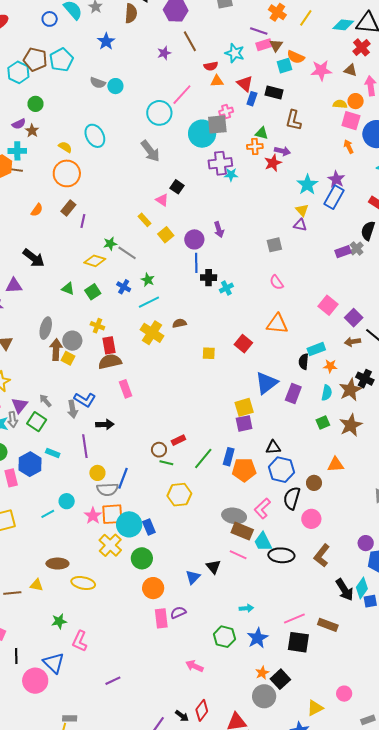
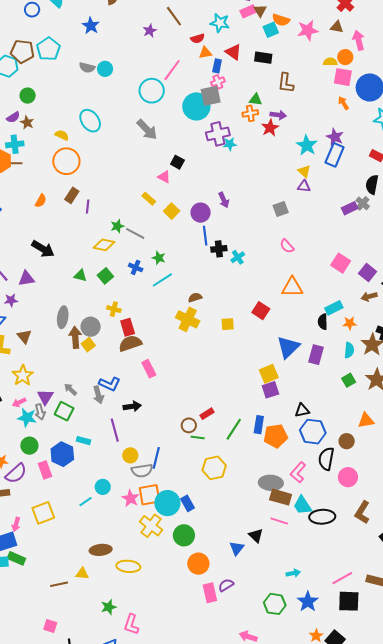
blue rectangle: (252, 99) -> (217, 66), moved
yellow cross: (152, 333) -> (188, 319), moved
yellow square: (68, 358) -> (88, 345), turned 32

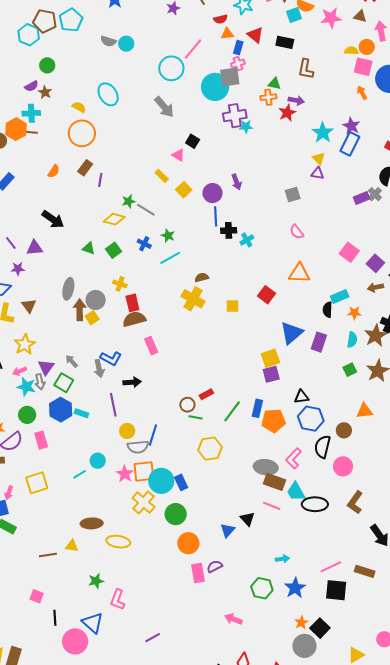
blue hexagon: (62, 454) -> (61, 410), moved

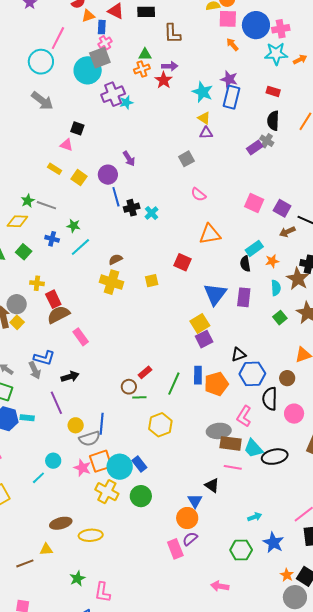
orange circle: (188, 543) -> (187, 518), moved

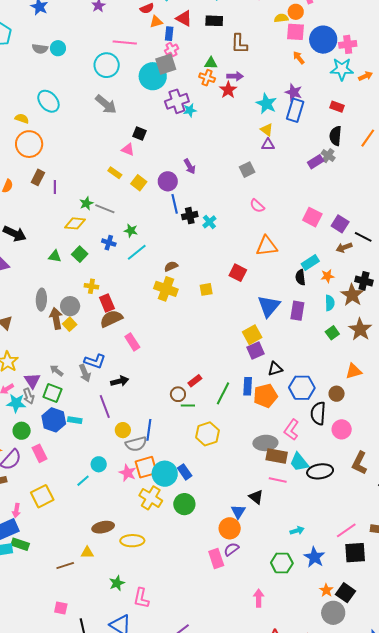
pink line: (58, 38) -> (125, 43), turned 65
orange cross: (142, 69) -> (207, 78), turned 35
black triangle: (239, 355) -> (275, 369), moved
pink arrow: (220, 586) -> (259, 598), turned 78

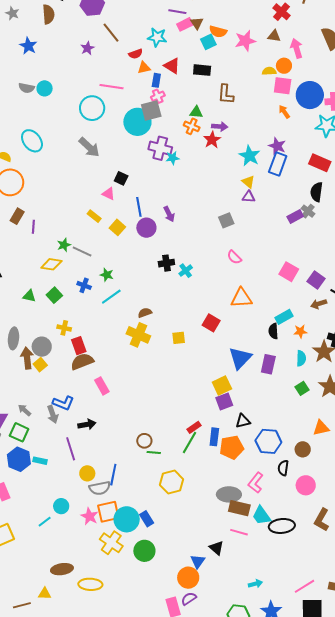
purple cross: (177, 101) -> (160, 148), turned 30
red rectangle: (337, 107) -> (320, 163), size x1.5
blue line: (175, 204) -> (139, 207), moved
red rectangle: (195, 381) -> (194, 427), moved
black semicircle: (318, 413) -> (283, 468), size x0.7

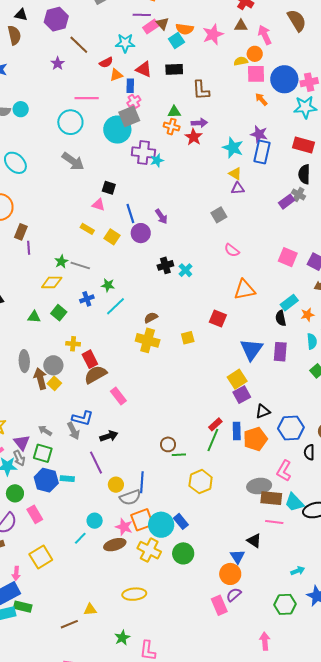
brown rectangle: (17, 216) -> (21, 232), moved
blue cross: (84, 285) -> (87, 299), turned -32
brown ellipse: (62, 569) -> (115, 545), moved

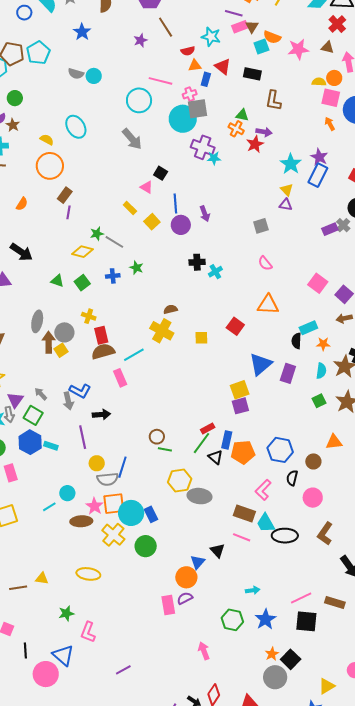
pink cross: (134, 101) -> (190, 94), moved
cyan line: (115, 306) -> (134, 355), moved
black triangle: (263, 411) -> (215, 457), moved, turned 49
gray ellipse: (259, 486) -> (200, 496), moved
pink arrow: (265, 641) -> (204, 651), turned -30

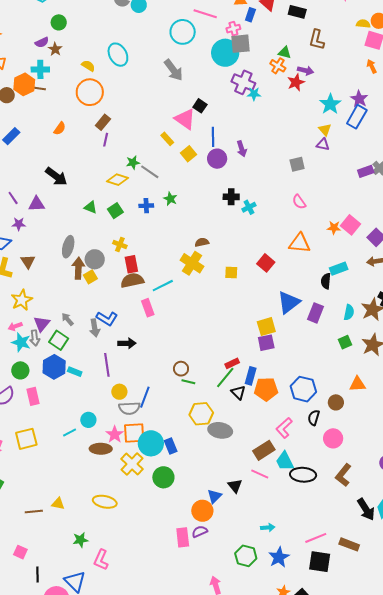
pink triangle: (147, 187) -> (185, 119), size x1.6
orange star: (323, 344) -> (334, 228), moved
brown rectangle: (244, 513) -> (264, 450), turned -55

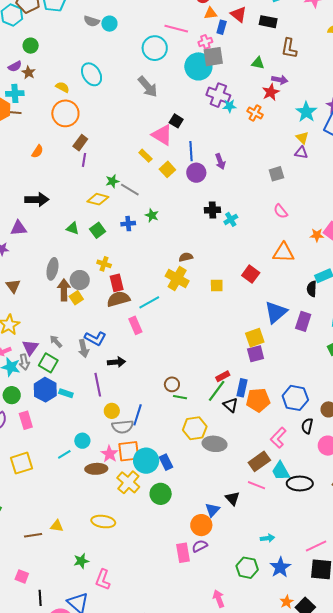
orange cross: (278, 66) -> (255, 113), moved
black arrow: (56, 176) -> (37, 199), turned -35

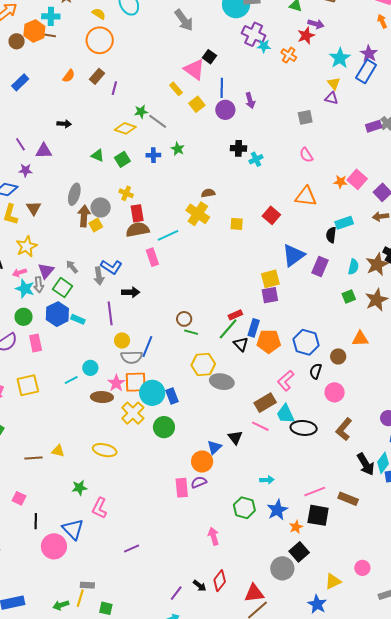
brown rectangle: (80, 143) -> (97, 76), moved
black arrow: (37, 199) -> (64, 124), size x0.6
orange star: (287, 602) -> (296, 527), moved

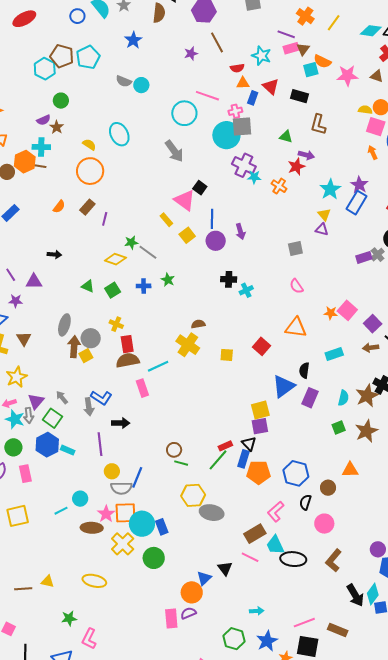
black semicircle: (331, 235) -> (304, 370), moved
black triangle: (241, 344) -> (249, 444), moved

